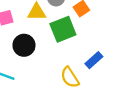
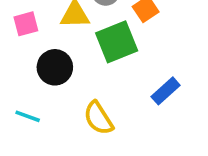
yellow semicircle: (70, 77) -> (98, 118), moved

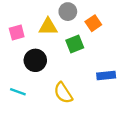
green square: (117, 42) -> (75, 44), size x0.7
blue rectangle: (166, 91) -> (106, 75), turned 36

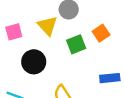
orange square: (93, 23) -> (101, 33), moved
yellow triangle: (48, 27) -> (47, 26), turned 48

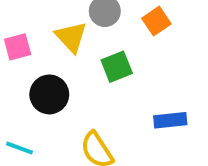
orange square: (101, 33) -> (156, 21), moved

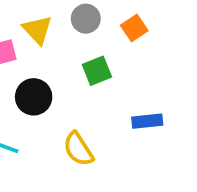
yellow triangle: (71, 37) -> (37, 30), moved

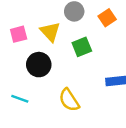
yellow triangle: (37, 30) -> (50, 32), moved

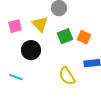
orange square: (107, 18) -> (84, 37), moved, turned -32
yellow semicircle: (69, 100) -> (67, 76), moved

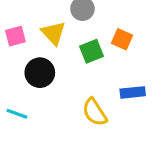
orange square: (84, 37) -> (122, 39), moved

